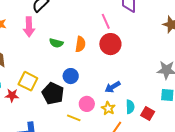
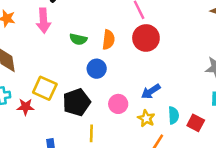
blue circle: (71, 76) -> (97, 69), moved
black pentagon: (53, 93) -> (77, 102), turned 30
pink circle: (87, 104) -> (118, 104), moved
yellow line: (74, 118) -> (91, 133), moved, turned 72

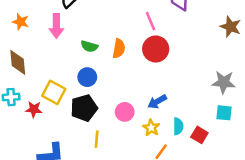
blue circle: (97, 69) -> (87, 77), moved

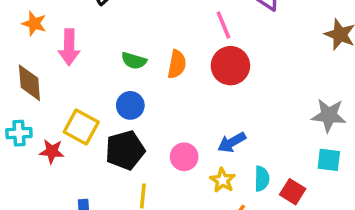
pink arrow: (56, 26) -> (69, 47), moved

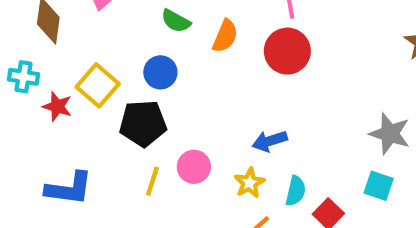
pink circle: (184, 157) -> (194, 167), moved

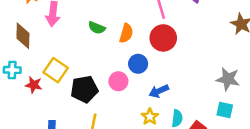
blue circle: (160, 72) -> (138, 64), moved
pink circle: (194, 167) -> (118, 81), moved

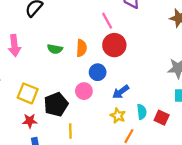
red star: (34, 85) -> (30, 121), moved

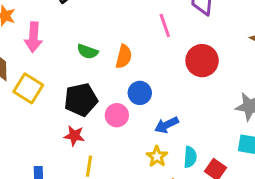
red circle: (114, 45) -> (202, 61), moved
yellow square: (28, 93) -> (28, 88), moved
black pentagon: (56, 104) -> (81, 100), moved
red star: (30, 121) -> (74, 136), moved

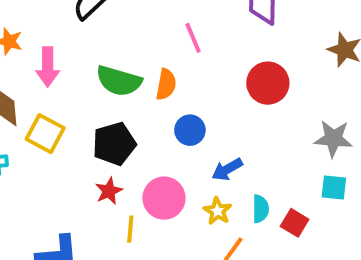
pink line: (165, 25) -> (193, 38), moved
green semicircle: (88, 51) -> (119, 81), size x1.6
pink circle: (117, 115) -> (164, 198), moved, size x1.4
red star: (74, 136) -> (109, 191), turned -30

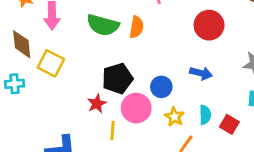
blue circle: (190, 130) -> (161, 87), moved
black pentagon: (114, 144) -> (117, 79), moved
blue arrow: (227, 169) -> (201, 73), moved, turned -135

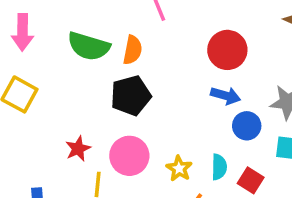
blue arrow: (201, 73) -> (225, 96), moved
black pentagon: (117, 79) -> (131, 96), moved
blue circle: (161, 87) -> (247, 126), moved

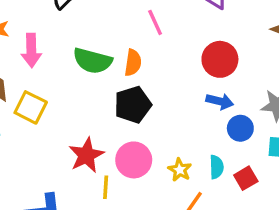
red star: (78, 149) -> (86, 155), size x1.5
red square: (251, 180) -> (246, 178), turned 30

